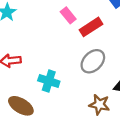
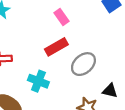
red rectangle: (91, 27) -> (56, 47), moved

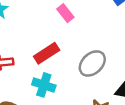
red rectangle: (56, 47) -> (47, 53), moved

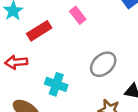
red rectangle: (47, 53) -> (39, 31), moved

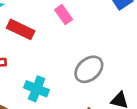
red rectangle: (39, 31) -> (21, 29), turned 55

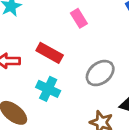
red rectangle: (21, 29) -> (50, 53), moved

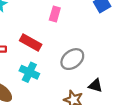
pink rectangle: (79, 18) -> (55, 14), turned 48

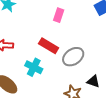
red rectangle: (31, 42) -> (49, 46), moved

